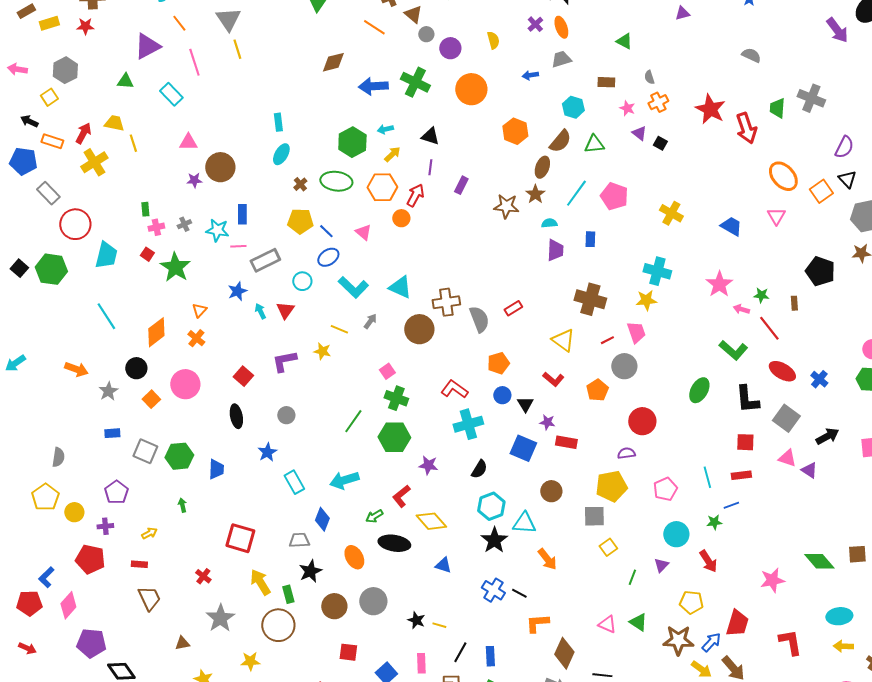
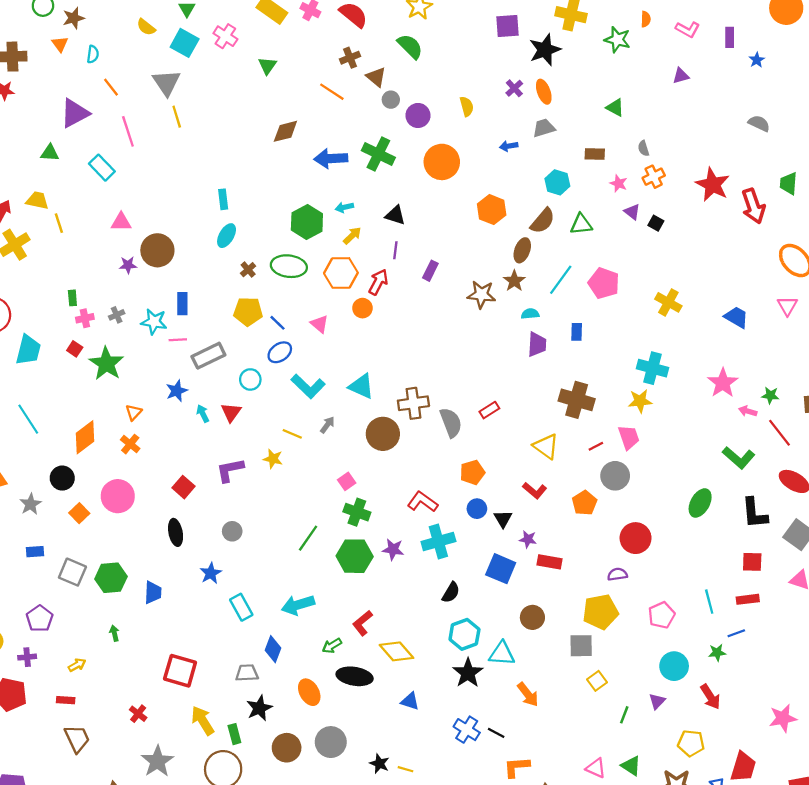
purple star: (428, 465) -> (393, 549), moved

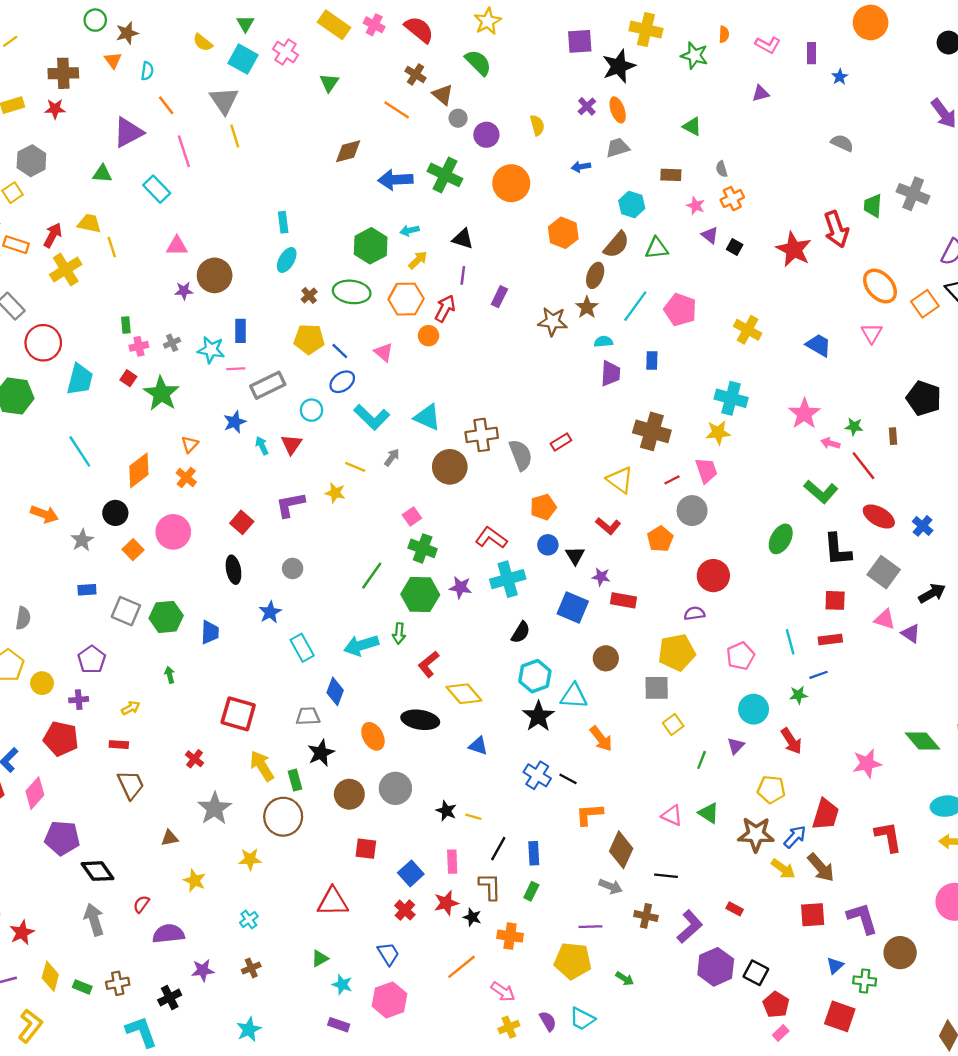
brown cross: (350, 58) -> (416, 74), turned -36
red star: (713, 185) -> (794, 249), moved
green arrow: (332, 646) -> (399, 633), moved, turned -54

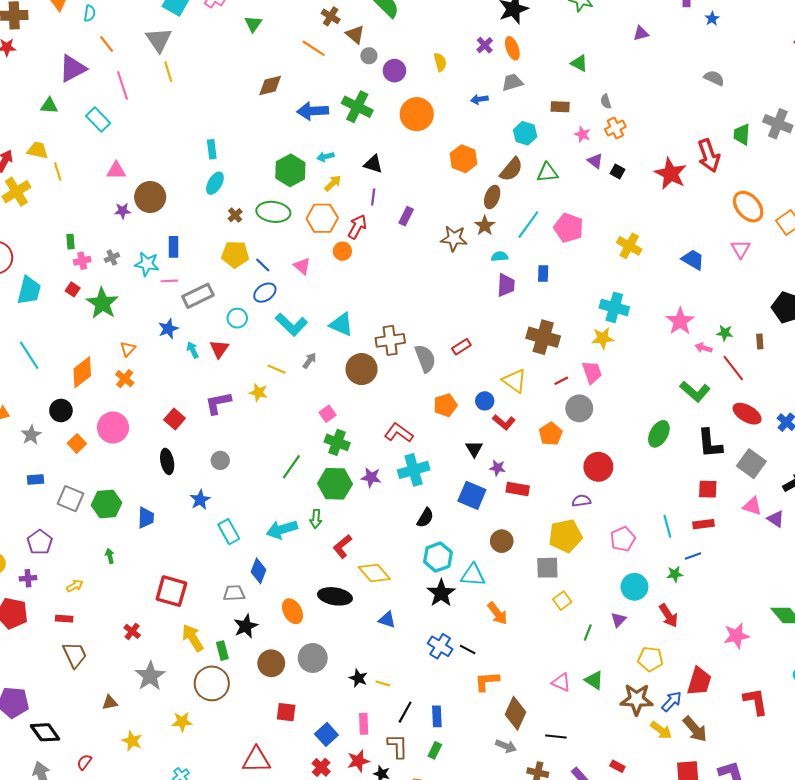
blue circle: (548, 545) -> (485, 401), moved

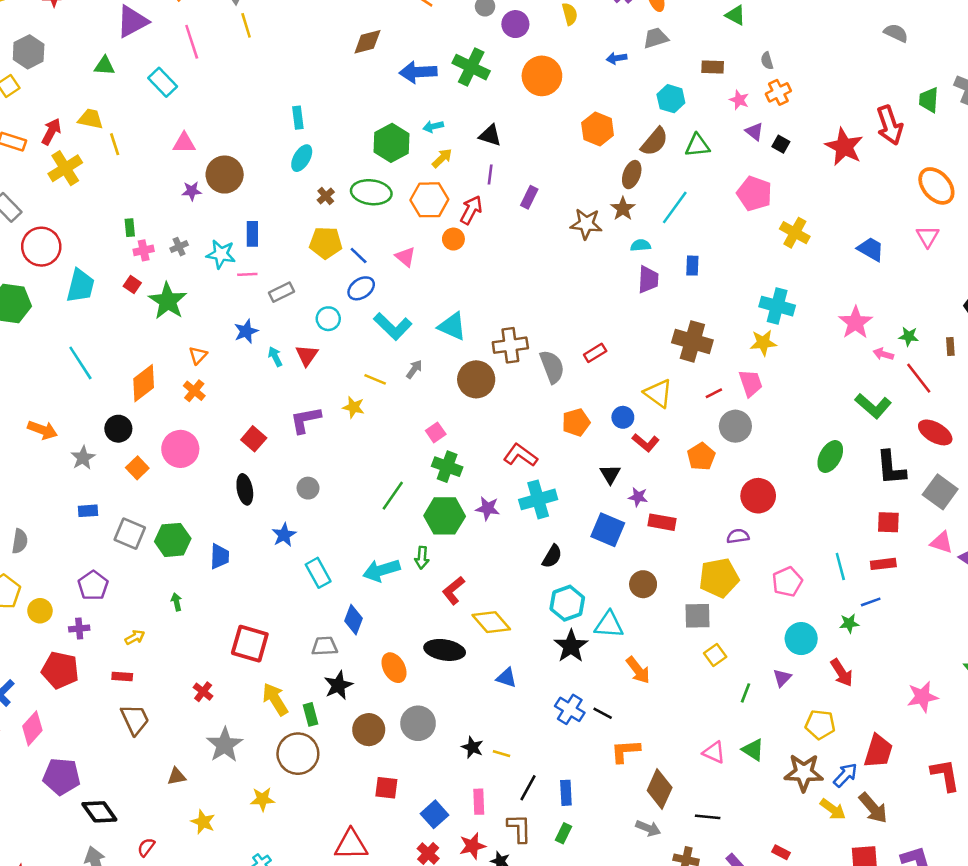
pink pentagon: (569, 228) -> (754, 193), moved
gray rectangle: (198, 296) -> (281, 292), size x0.7

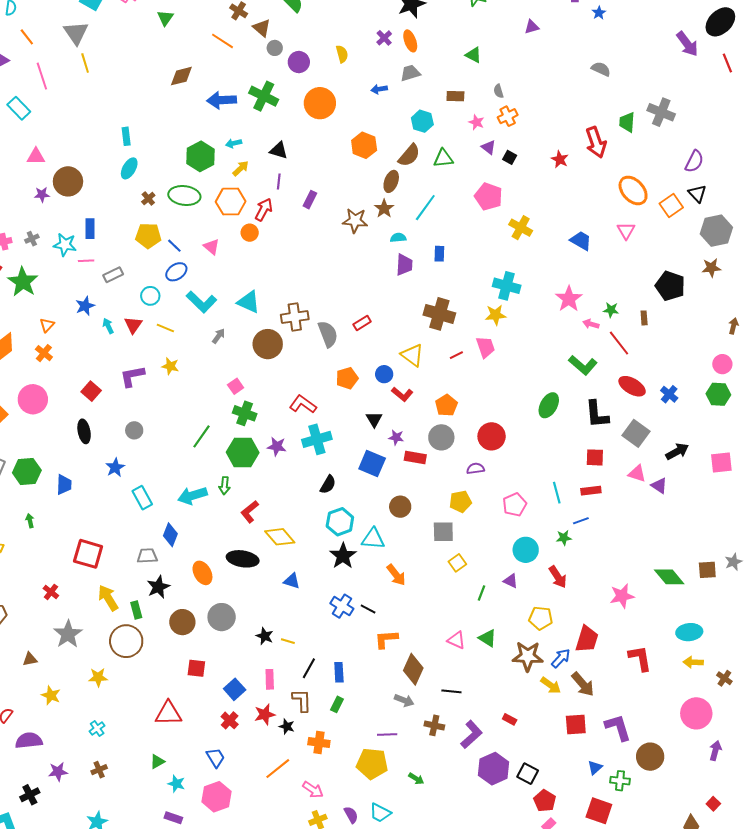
red star: (844, 147) -> (560, 159), size x0.6
yellow line: (375, 379) -> (165, 328), moved
gray circle: (735, 426) -> (441, 437), moved
yellow pentagon: (719, 578) -> (460, 502), size x0.7
purple triangle: (782, 678) -> (511, 581), turned -49

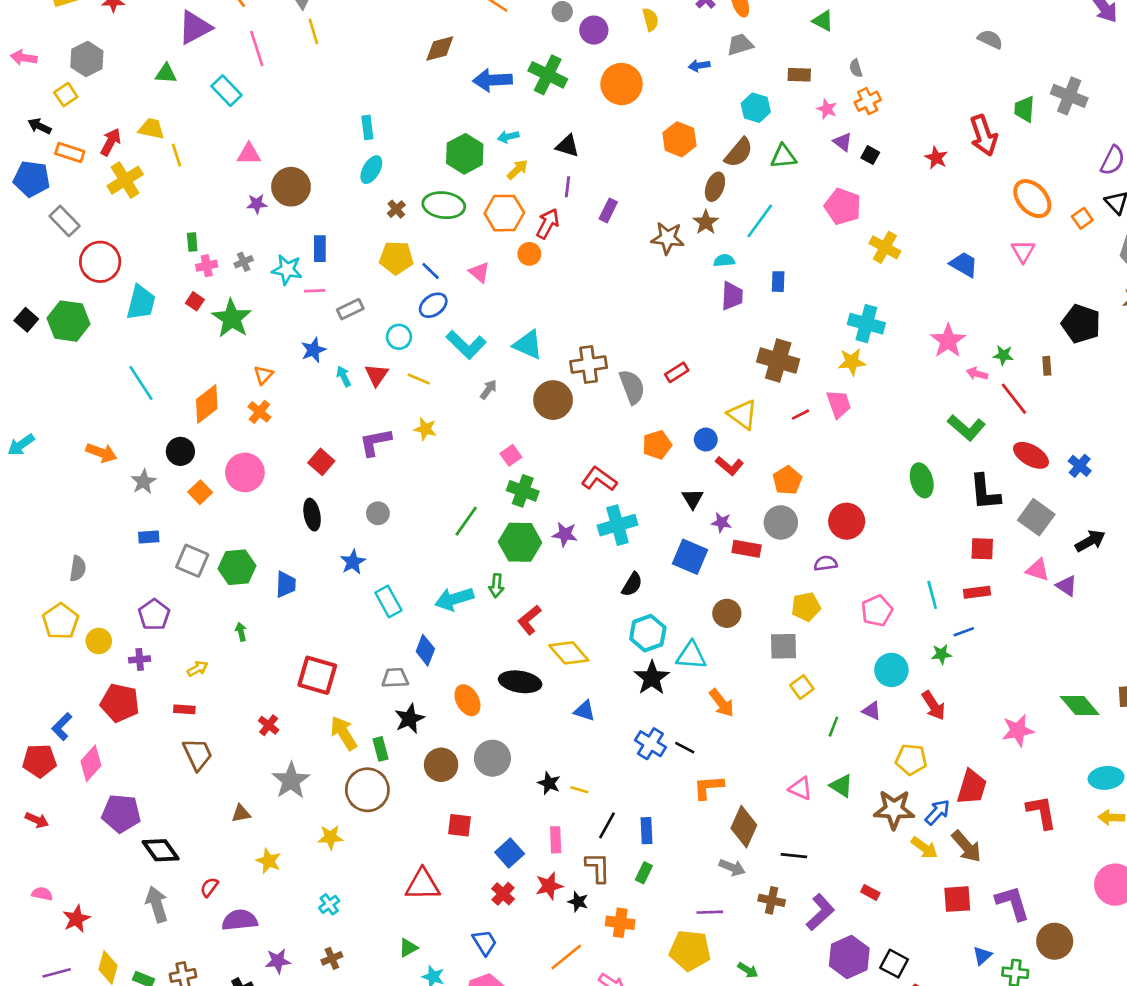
orange square: (671, 206) -> (1082, 218), size x0.7
green ellipse: (549, 405) -> (922, 480), turned -45

